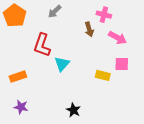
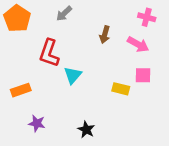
pink cross: (104, 15) -> (147, 17), moved
brown arrow: (89, 29) -> (105, 35), turned 32
purple star: (21, 107) -> (37, 123), moved

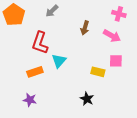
orange rectangle: (21, 90) -> (35, 72), moved
black star: (86, 130) -> (87, 99), moved

